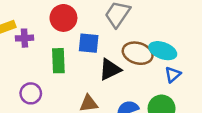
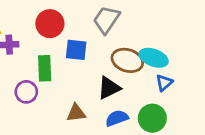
black triangle: (110, 70) -> (109, 88), moved
purple circle: (31, 93) -> (26, 92), moved

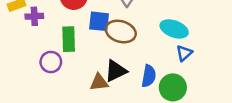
brown ellipse: (127, 60) -> (121, 32), moved
black triangle: (109, 88) -> (116, 71), moved
blue semicircle: (117, 118) -> (149, 76), moved, turned 120

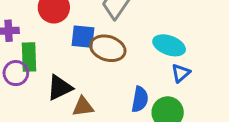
green rectangle: (69, 39) -> (29, 57), moved
purple circle: (51, 62) -> (16, 73), moved
black triangle: (116, 71) -> (60, 88), moved

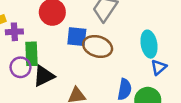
cyan ellipse: (169, 45) -> (149, 44), turned 60
black triangle: (60, 88) -> (44, 76), moved

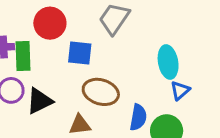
brown ellipse: (98, 46) -> (101, 92), moved
green rectangle: (32, 54) -> (23, 56), moved

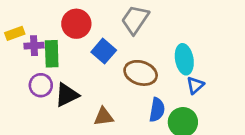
blue square: (80, 53) -> (104, 51), turned 35
brown ellipse: (101, 92) -> (141, 73), moved

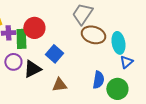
red circle: (76, 24) -> (34, 28), moved
blue square: (104, 51) -> (54, 54), moved
brown ellipse: (141, 73) -> (93, 35), moved

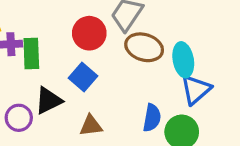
red circle: (34, 28) -> (89, 33), moved
purple circle: (13, 62) -> (19, 118), moved
blue triangle: (126, 62) -> (196, 90), size x1.5

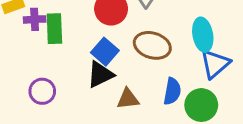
brown ellipse: (144, 47) -> (152, 45), moved
black triangle: (49, 101) -> (100, 74), moved
brown triangle: (91, 126) -> (128, 99), moved

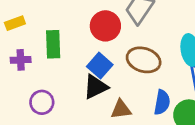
purple cross: (35, 19) -> (21, 60), moved

